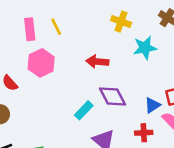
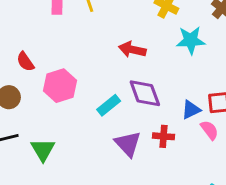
pink hexagon: (41, 63) -> (60, 86), moved
red cross: (144, 133) -> (164, 136), moved

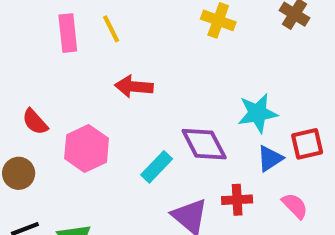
cyan star: (191, 40) -> (258, 113), moved
red arrow: (132, 50) -> (134, 87), moved
pink semicircle: (209, 130) -> (295, 206), moved

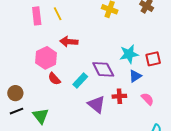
red semicircle: (35, 122) -> (54, 79), moved
red square: (307, 144) -> (153, 59), moved
pink hexagon: (87, 148) -> (46, 58), moved
brown circle: (19, 173) -> (15, 93), moved

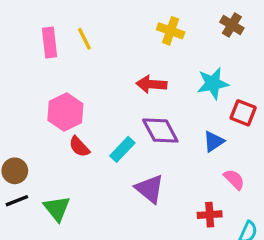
red arrow: (69, 42) -> (151, 84), moved
cyan star: (129, 54) -> (213, 83), moved
red square: (153, 59) -> (243, 113), turned 35
red cross: (119, 96) -> (210, 215), moved

